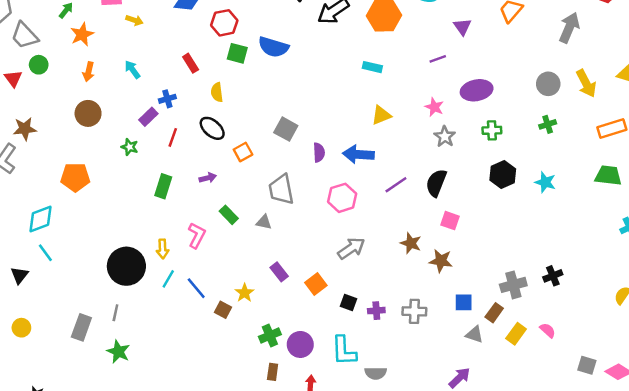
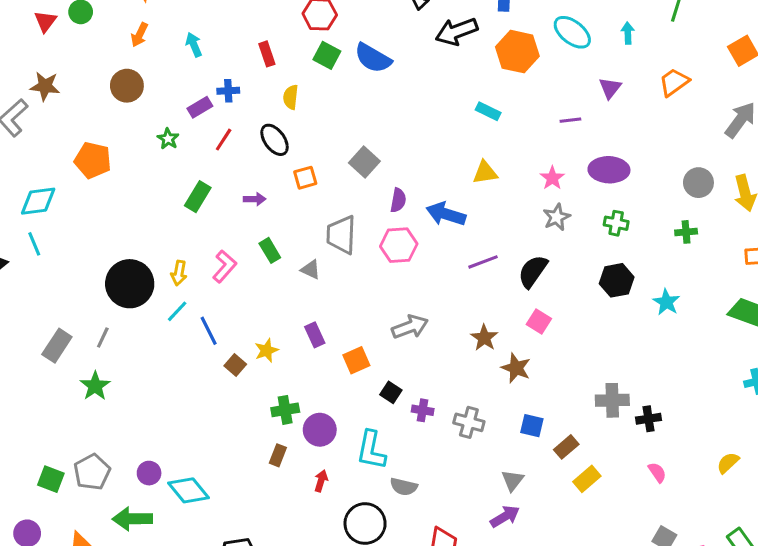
pink hexagon: (342, 198) -> (399, 245), moved
gray cross: (513, 285) -> (612, 400), moved
pink semicircle: (548, 330) -> (657, 472), moved
gray triangle: (474, 334) -> (513, 480), moved, turned 36

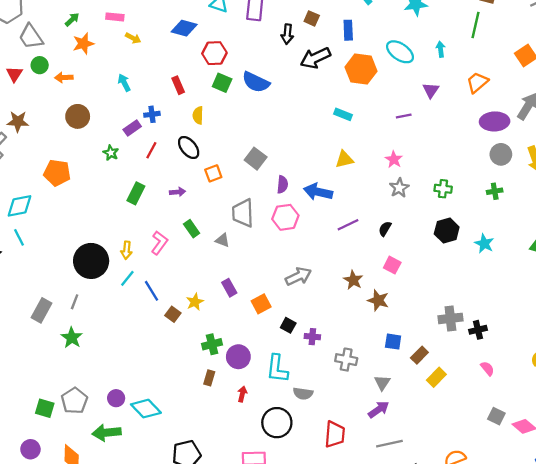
orange arrow: (140, 35) -> (64, 78), moved, turned 66
purple ellipse: (609, 170) -> (495, 121), moved
black semicircle: (533, 271) -> (385, 229), size x0.6
gray cross: (469, 422) -> (346, 360), moved

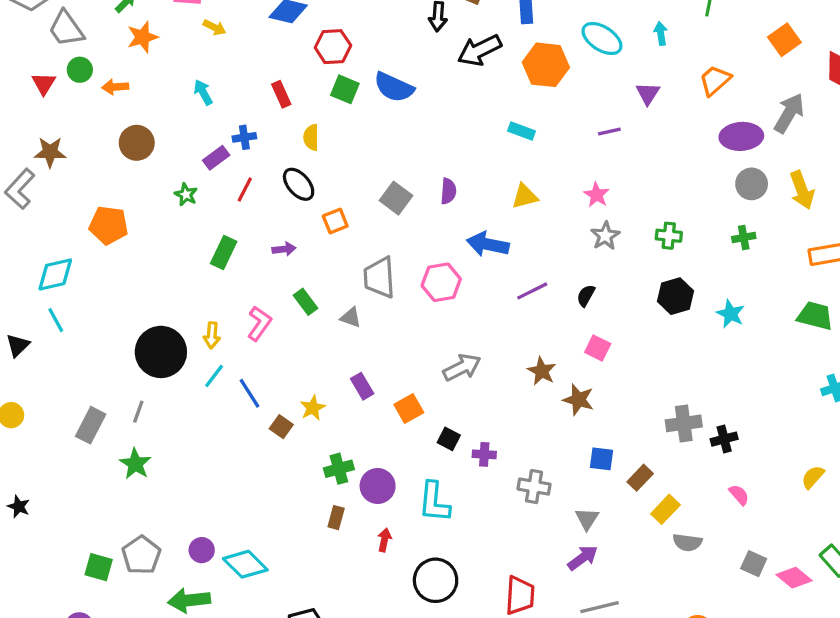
purple semicircle: (282, 185) -> (448, 191), moved
gray semicircle: (303, 394) -> (687, 542), moved

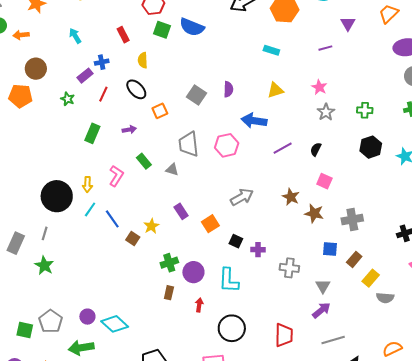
orange pentagon: (109, 225) -> (20, 96), moved
gray cross: (684, 423) -> (352, 220), moved

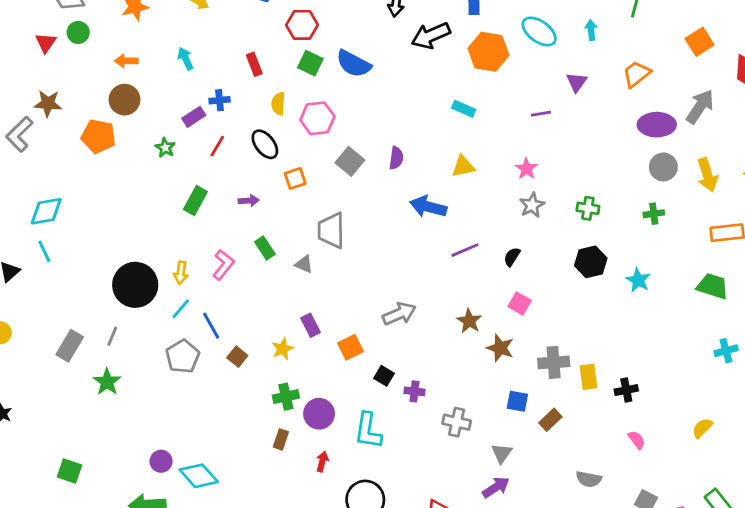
orange arrow: (21, 35) -> (126, 61), moved
pink hexagon: (227, 145) -> (317, 118), moved
yellow star: (151, 226) -> (283, 349), moved
yellow rectangle: (371, 278) -> (588, 377), moved, turned -54
gray pentagon: (51, 321) -> (183, 356), moved

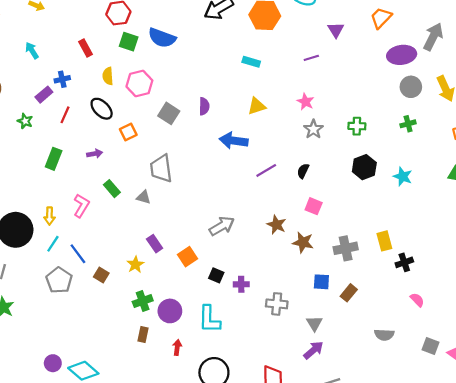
yellow rectangle: (588, 377) -> (384, 241), moved

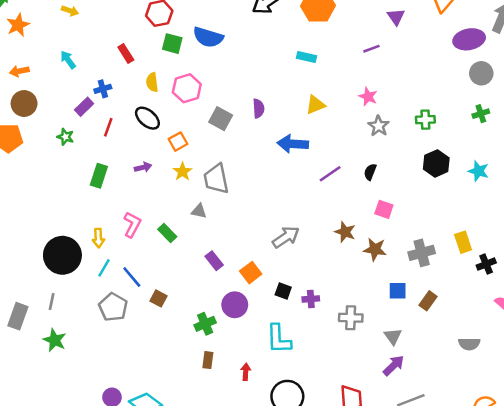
green rectangle: (112, 189) -> (167, 233), moved
yellow star: (135, 265) -> (182, 172), moved
purple circle: (170, 311) -> (235, 305), moved

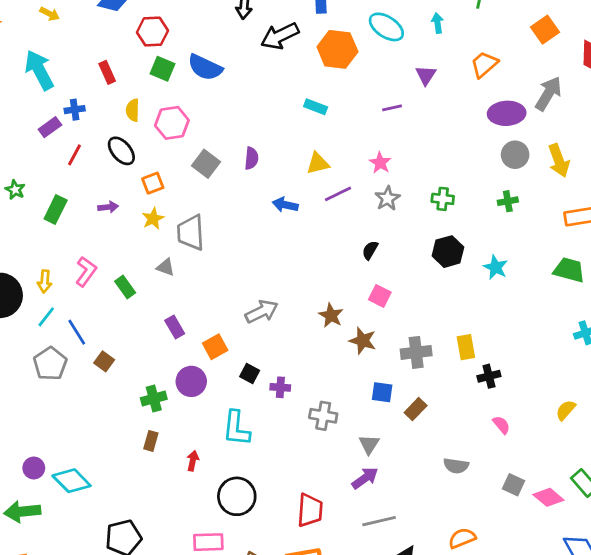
cyan arrow: (68, 60) -> (39, 70), size x1.8
green star: (65, 137) -> (15, 190), moved
blue arrow: (293, 144) -> (285, 205), size x0.7
purple line: (330, 174) -> (338, 194), moved

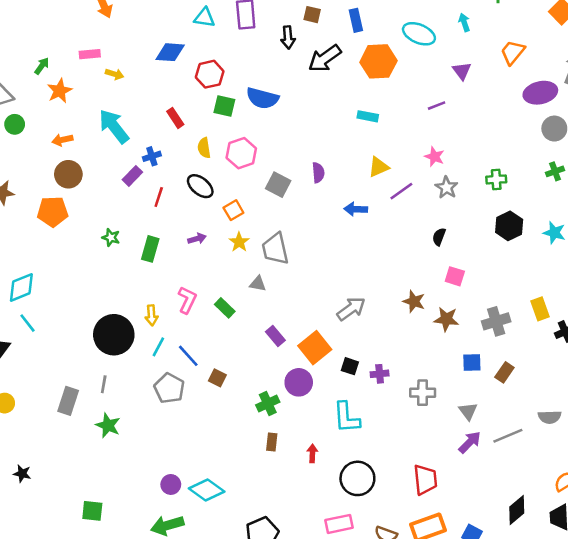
orange square: (215, 347) -> (315, 348), size x1.4
gray line: (379, 521) -> (508, 436), moved

